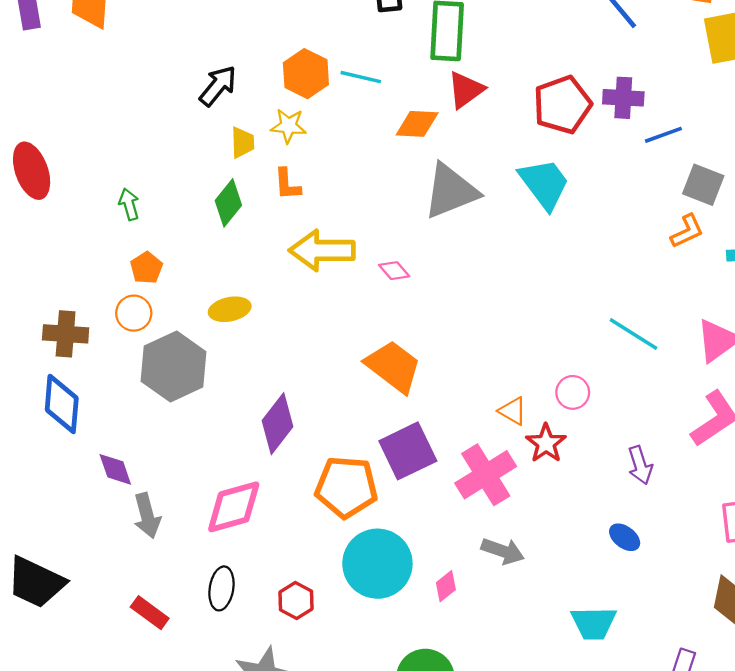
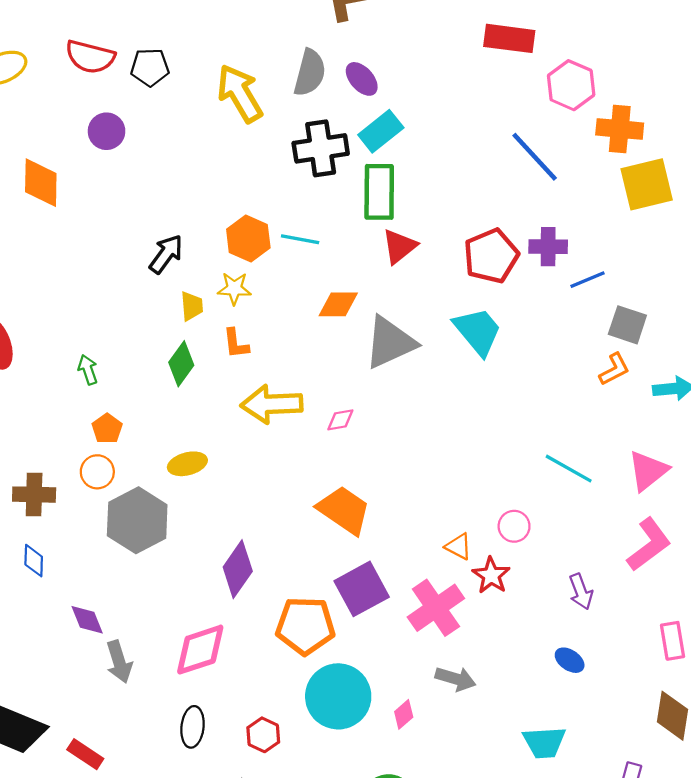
orange diamond: (417, 124) -> (338, 304), moved
pink diamond: (394, 271) -> (340, 420), turned -56
blue diamond: (62, 404) -> (34, 561), size x0.6
red rectangle: (150, 613) -> (85, 754), moved

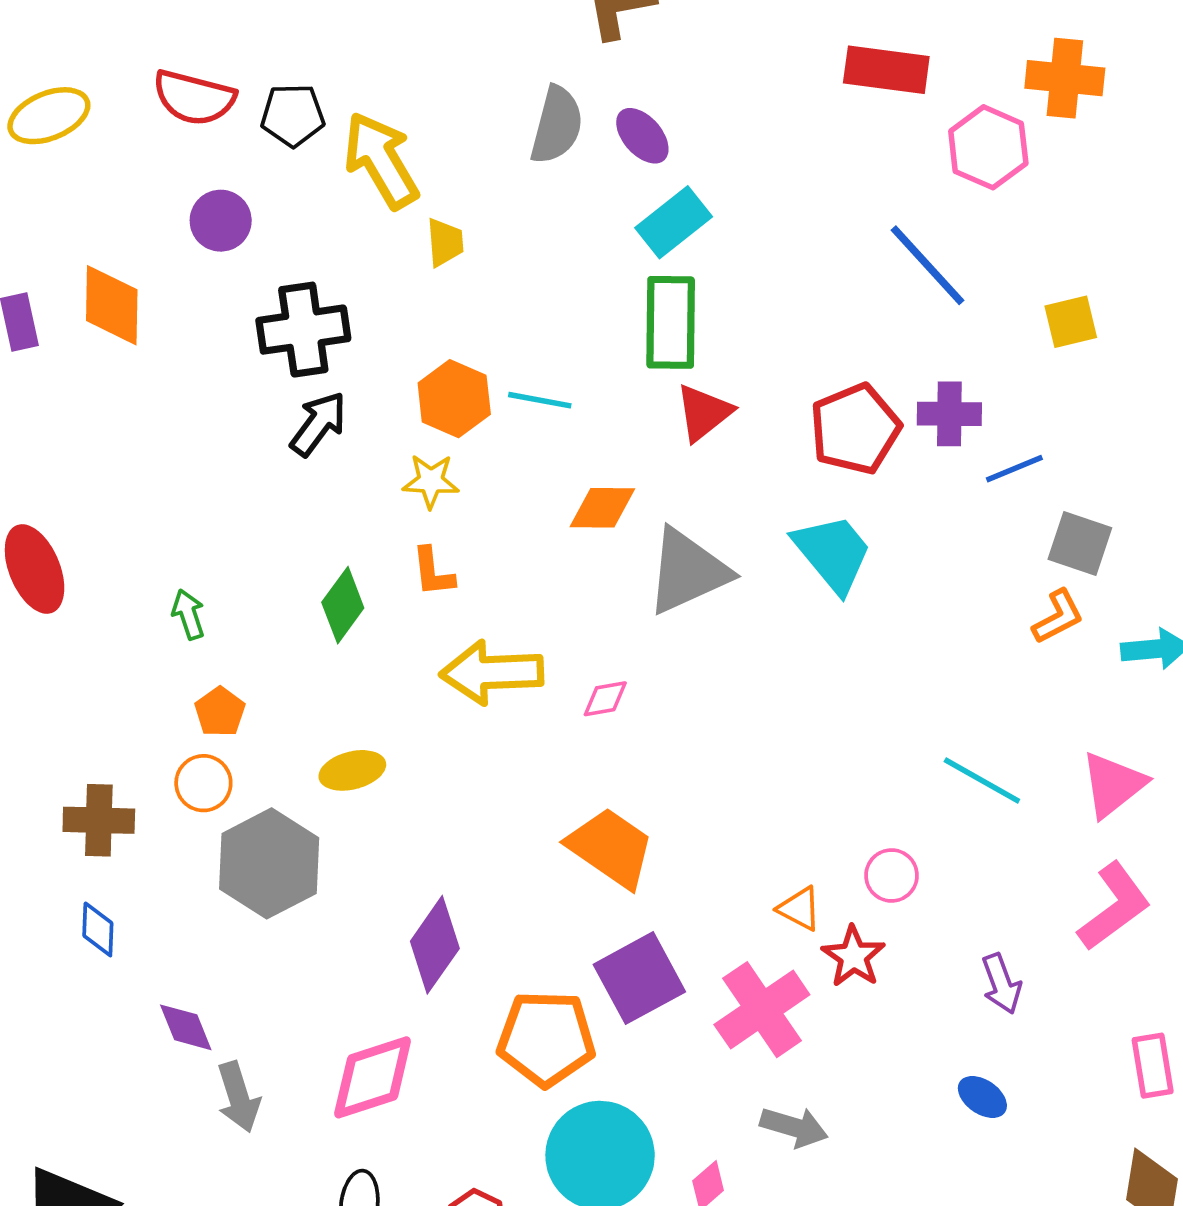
yellow arrow: (240, 93) -> (381, 160), moved
orange cross: (620, 129) -> (1065, 78), moved
black cross: (321, 148) -> (303, 330), moved
yellow square: (647, 184) -> (1071, 322), moved, size x0.6
yellow trapezoid: (192, 306) -> (445, 242), moved

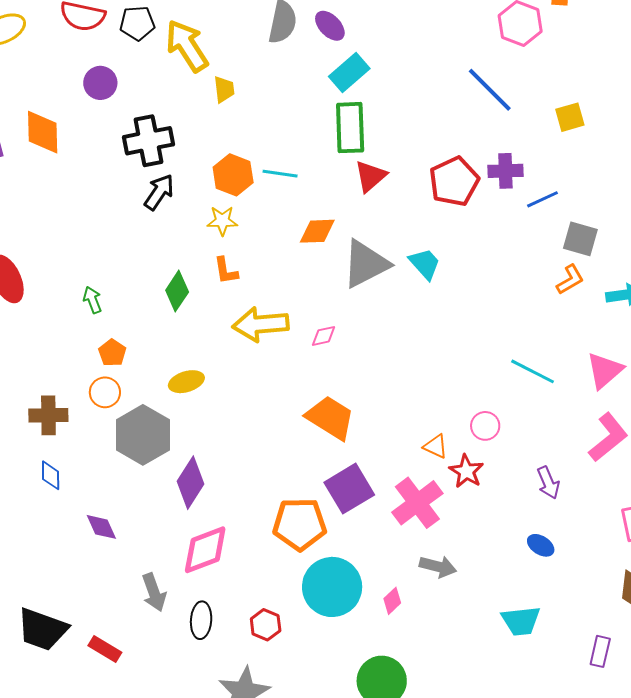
cyan trapezoid: (833, 553) -> (425, 264), moved, size x0.7
purple diamond: (435, 945) -> (190, 483), moved
gray arrow: (238, 1097) -> (154, 592), moved

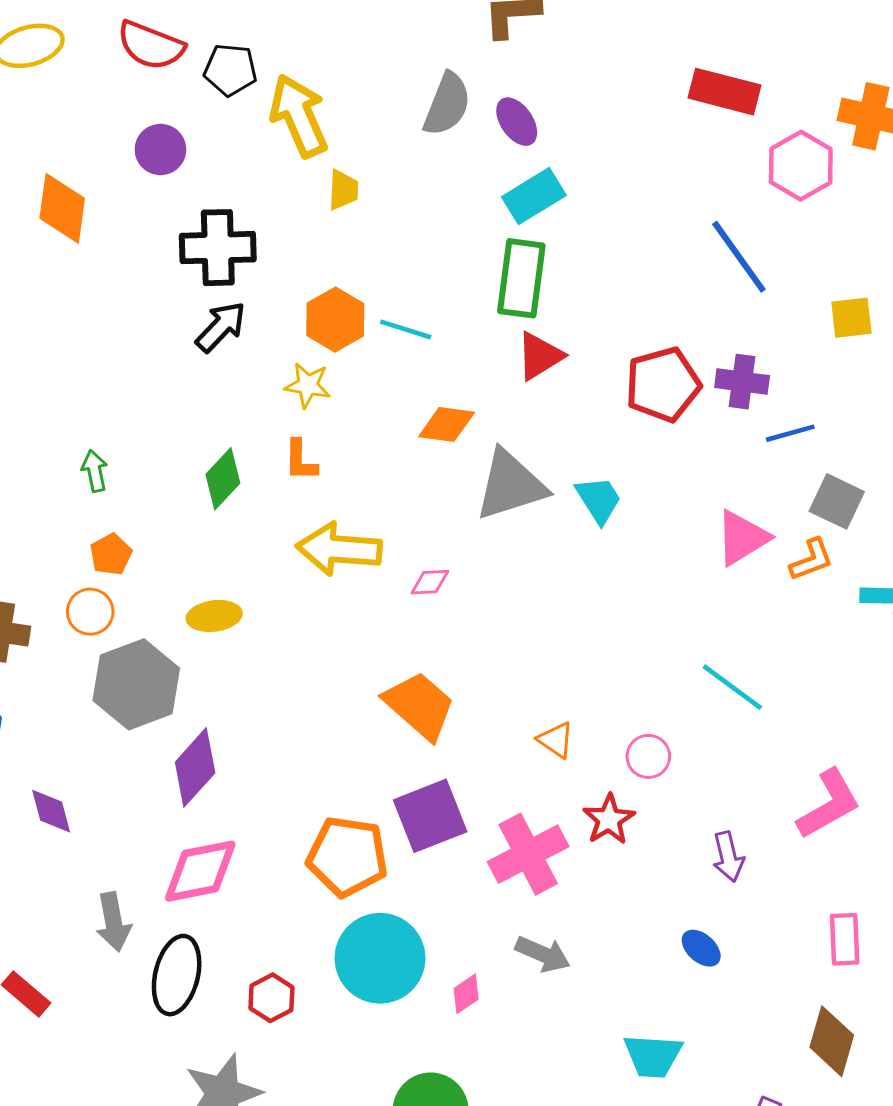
pink triangle: (605, 370) -> (742, 538), moved
orange triangle: (436, 446) -> (556, 740), moved
black ellipse: (201, 620) -> (177, 975), size x1.4

